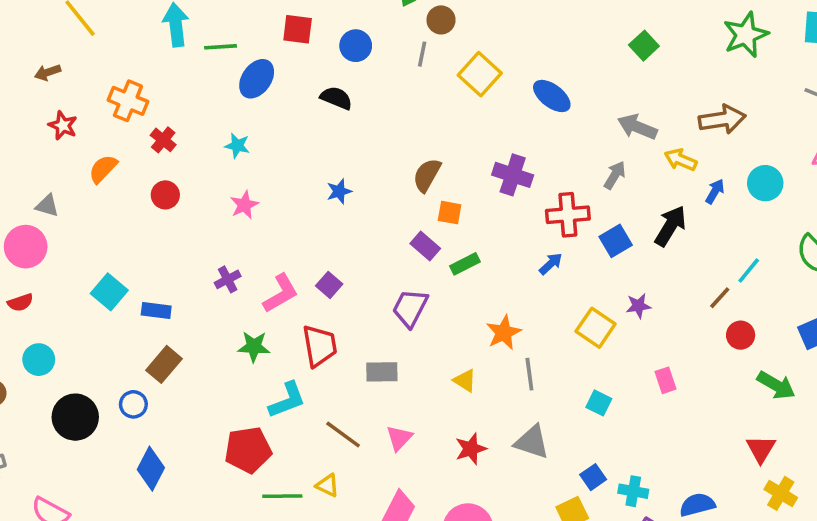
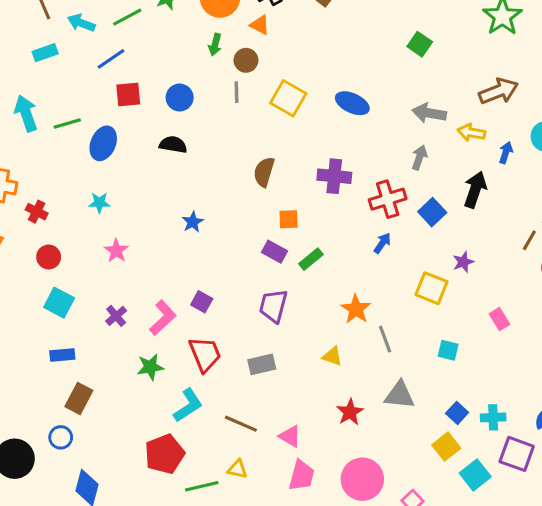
brown semicircle: (427, 175) -> (264, 172), moved
cyan square: (109, 292) -> (59, 303), moved
pink triangle: (399, 438) -> (290, 436), moved, turned -30

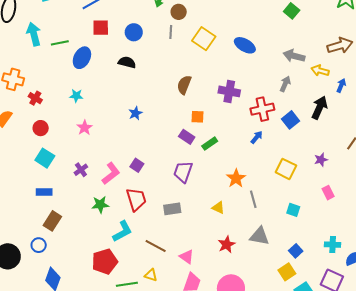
purple star: (463, 262) -> (321, 160), moved
cyan cross: (493, 417) -> (333, 245), moved

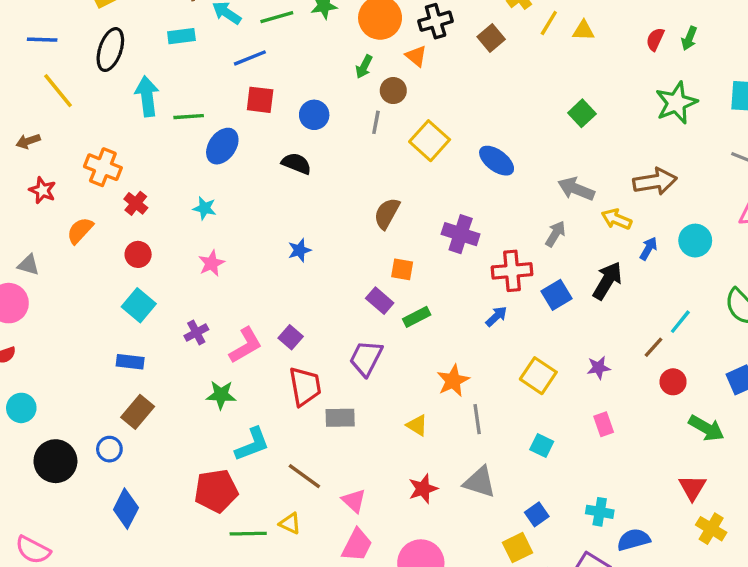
red trapezoid: (136, 199) -> (305, 386), moved

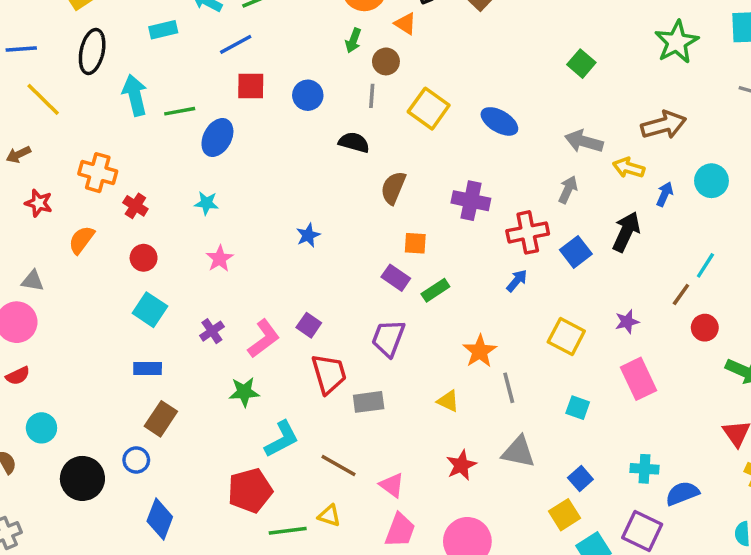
black semicircle: (296, 163) -> (354, 142), moved
pink rectangle: (604, 424) -> (639, 379), size x1.6

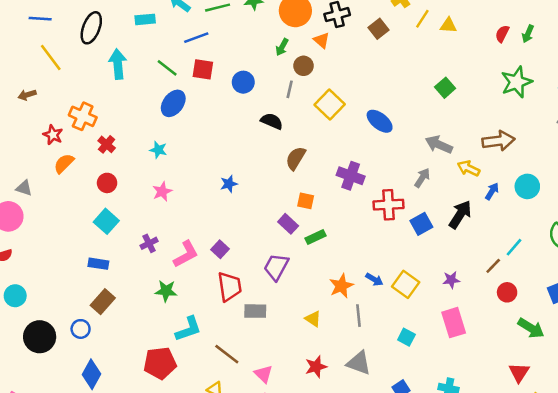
green line: (180, 111) -> (167, 68), moved, turned 40
red star: (39, 203) -> (53, 135), moved
blue arrow: (517, 281) -> (374, 279), moved, turned 72

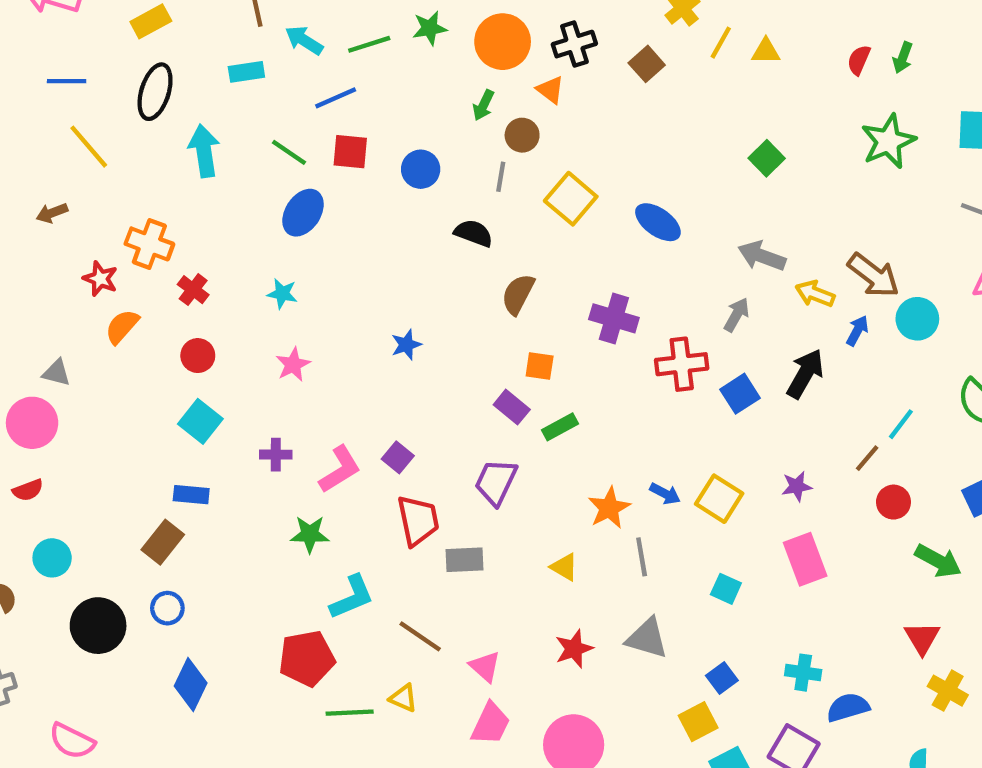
brown arrow: (498, 141) -> (873, 275), moved, turned 48
purple cross: (149, 243) -> (276, 455), turned 30
brown rectangle: (103, 302) -> (163, 542), moved

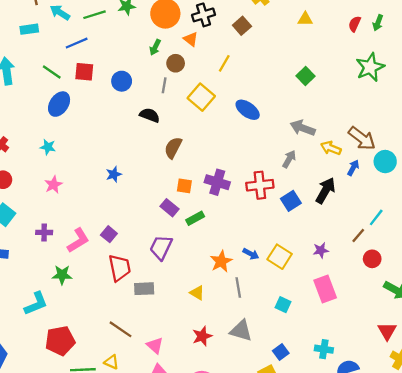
yellow line: (721, 43) -> (224, 63), moved
purple cross: (614, 318) -> (217, 182), moved
cyan L-shape: (352, 597) -> (36, 304), moved

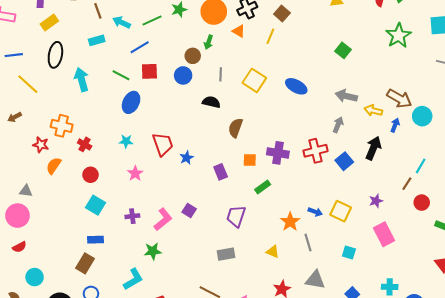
brown circle: (176, 63) -> (193, 56), moved
yellow line: (224, 63) -> (270, 36), moved
purple rectangle: (170, 208) -> (221, 172), moved, turned 35
red trapezoid: (120, 268) -> (163, 144), moved

